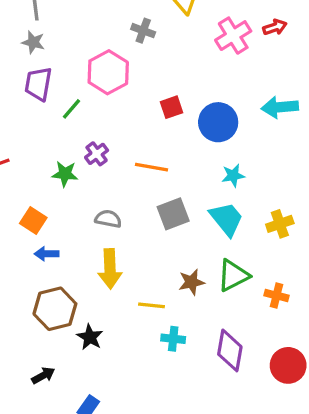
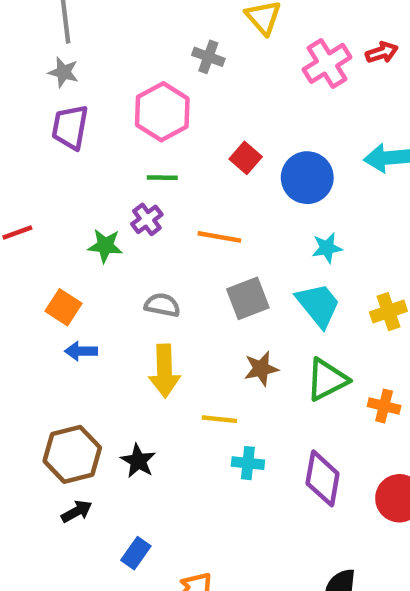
red square: (172, 107) -> (246, 158), turned -30
green line: (72, 109) -> (162, 178), moved, turned 50
brown star: (191, 282) -> (261, 369), moved
brown hexagon: (55, 309) -> (72, 454), moved

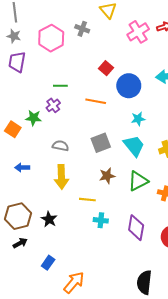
pink hexagon: (162, 112) -> (51, 38), moved
red square: (246, 158) -> (106, 68), moved
orange line: (219, 237) -> (96, 101), moved
orange square: (63, 307) -> (13, 129), moved

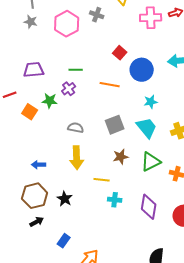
pink cross: (138, 32) -> (151, 18), turned 30
purple trapezoid: (17, 62) -> (34, 70), moved, turned 75
blue arrow: (22, 168) -> (39, 165), moved

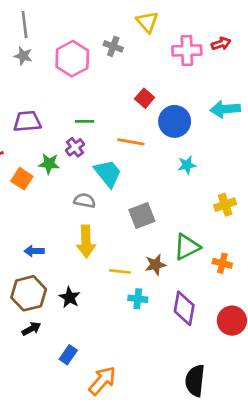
gray square: (115, 125) -> (142, 216), moved
cyan trapezoid: (147, 128) -> (108, 173), moved
brown star: (121, 157) -> (155, 265), moved

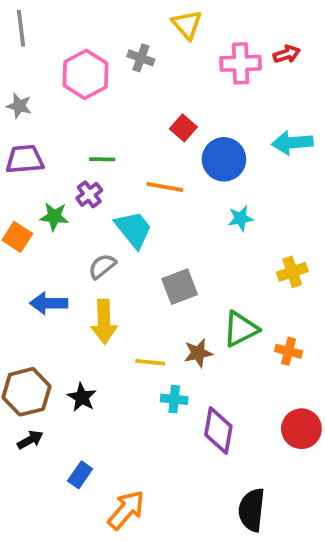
gray star: (23, 56) -> (19, 106), moved
gray semicircle: (85, 201) -> (102, 266), turned -50
blue arrow: (34, 251) -> (49, 303), moved, size x1.4
purple diamond: (184, 308) -> (218, 431), moved

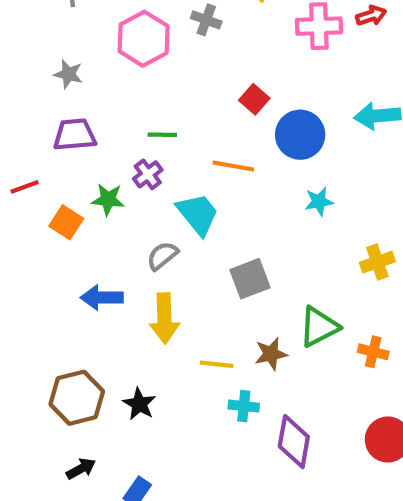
black arrow: (30, 440) -> (81, 469), moved

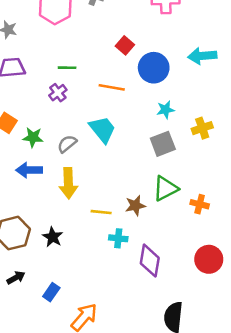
green star: (108, 199) -> (33, 137), moved
cyan trapezoid: (198, 214) -> (102, 129), moved
yellow cross: (377, 262) -> (202, 128), moved
gray square: (250, 279) -> (163, 144), moved

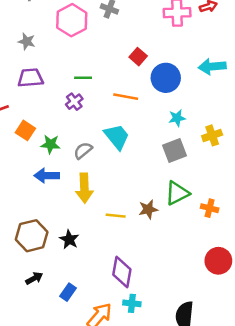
cyan cross: (118, 238) -> (132, 303), moved
purple diamond: (150, 261) -> (122, 272), moved

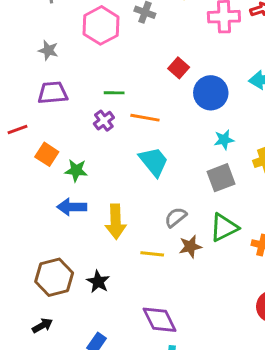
orange line: (126, 97) -> (145, 118), moved
gray semicircle: (83, 150) -> (176, 217), moved
purple diamond: (122, 272) -> (160, 320), turned -36
black arrow: (34, 278) -> (42, 326), moved

